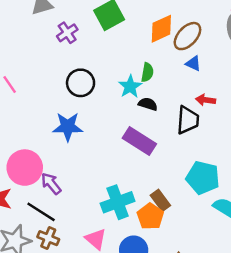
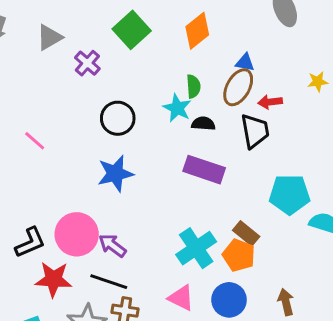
brown ellipse: (187, 36) -> (238, 87), moved

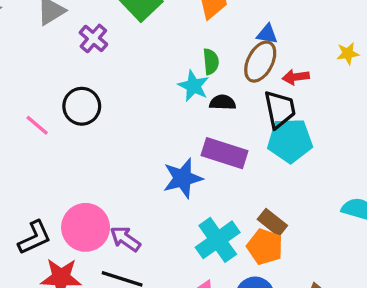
black circle: (118, 118) -> (82, 106), moved
blue star: (115, 174) -> (183, 178), moved
cyan pentagon: (290, 194) -> (290, 141), moved

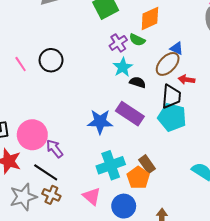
purple cross: (93, 38) -> (118, 43), moved
green semicircle: (211, 62) -> (137, 40), moved, turned 105

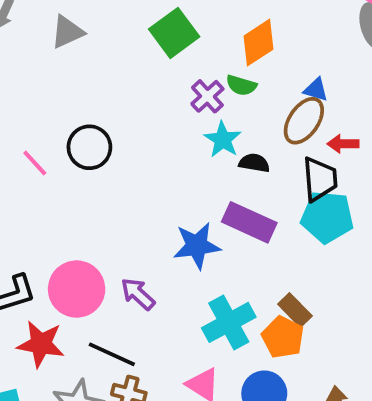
purple arrow: (55, 149) -> (138, 294), moved

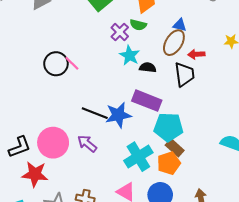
pink line: (35, 163) -> (72, 63), moved
cyan pentagon: (327, 217) -> (168, 127), moved
orange pentagon: (283, 337) -> (169, 163), turned 30
black line: (112, 354) -> (95, 113), moved

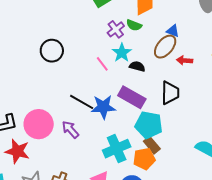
pink line: (72, 63) -> (102, 64), moved
black trapezoid: (184, 75) -> (170, 93), moved

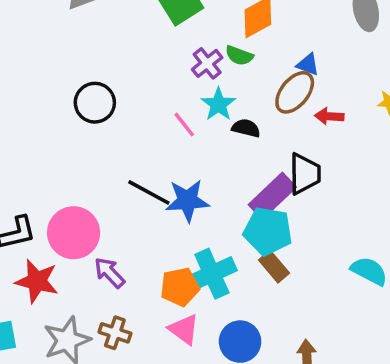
purple rectangle: (132, 97) -> (272, 196), moved, turned -72
purple arrow: (70, 130) -> (110, 273), moved
orange pentagon: (144, 159) -> (180, 287), moved

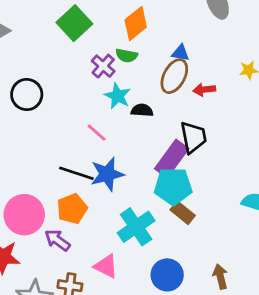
black circle: (95, 103) -> (27, 94), moved
pink line: (184, 125) -> (97, 133), moved
orange pentagon: (180, 287) -> (72, 209), moved
pink triangle: (184, 329) -> (106, 266), moved

